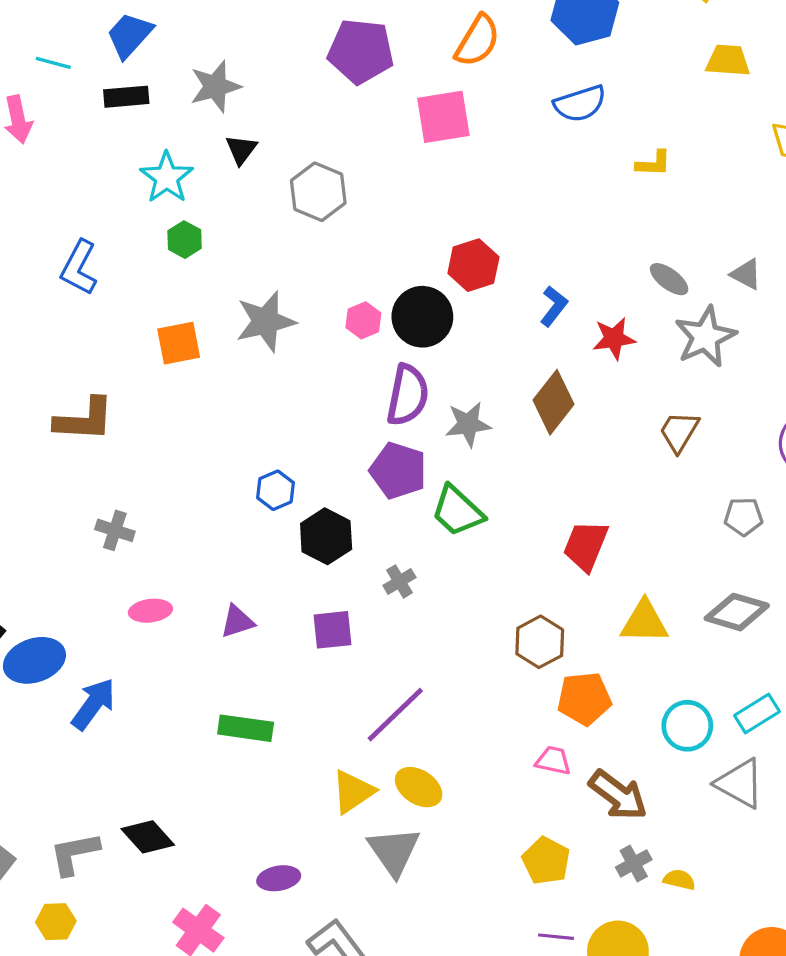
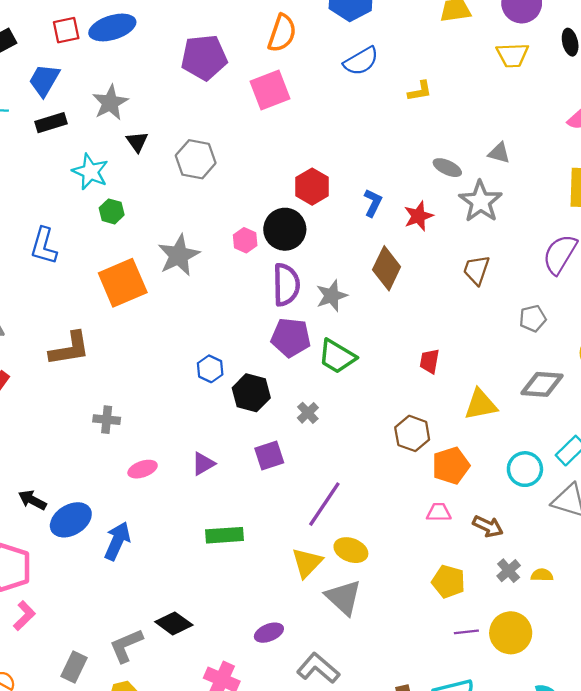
orange square: (179, 343) -> (123, 283), size x1.5
red trapezoid: (586, 546) -> (429, 361), size x0.7
brown arrow: (618, 795) -> (488, 526), size x0.7

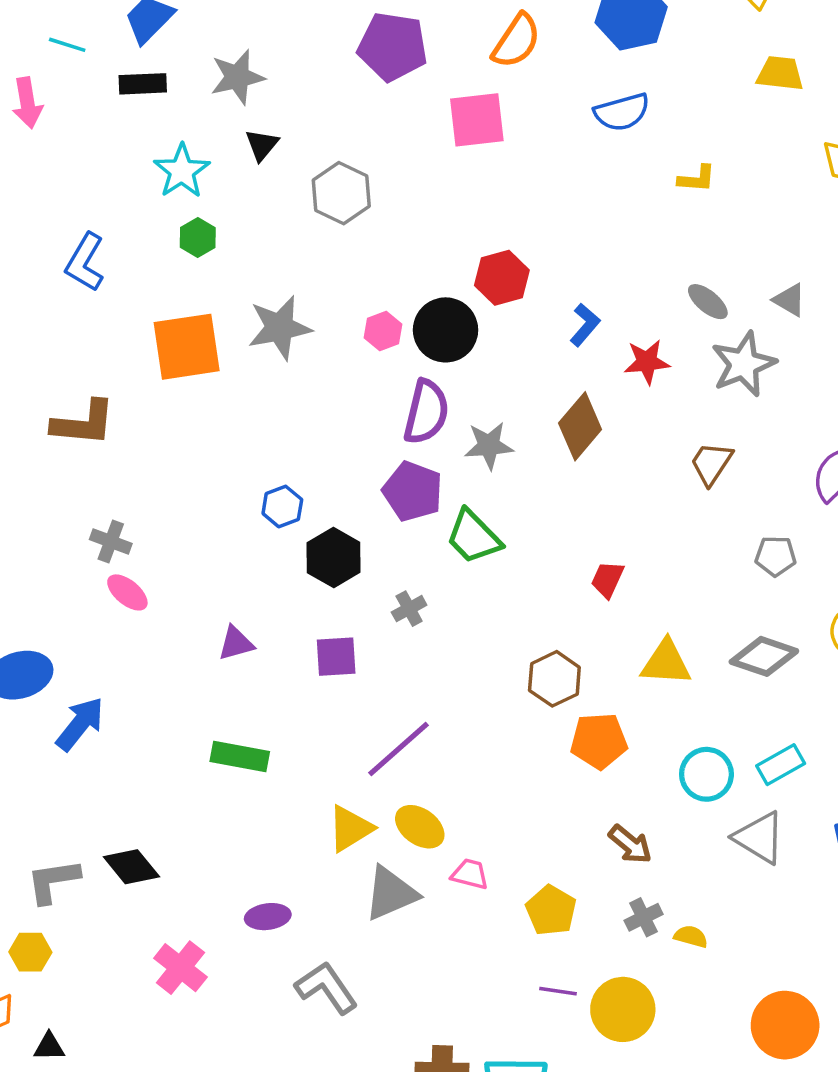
pink ellipse: (143, 469) -> (127, 592), moved, turned 44
pink trapezoid: (439, 512) -> (470, 874), moved
gray triangle: (343, 597) -> (391, 893), turned 39

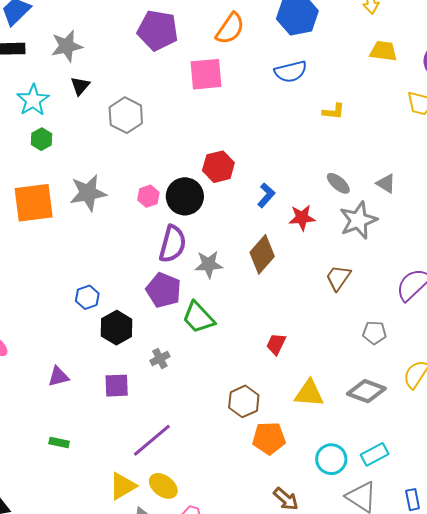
green rectangle: (240, 756) -> (59, 443), size x0.6

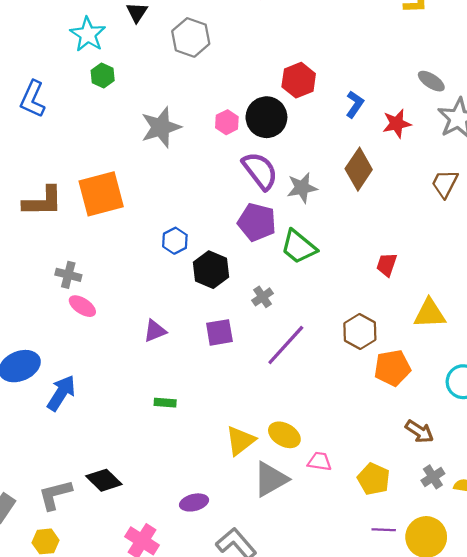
orange square: (34, 203) -> (101, 194), moved
purple semicircle: (173, 244) -> (260, 171), turned -45
purple line: (152, 440) -> (286, 345), moved

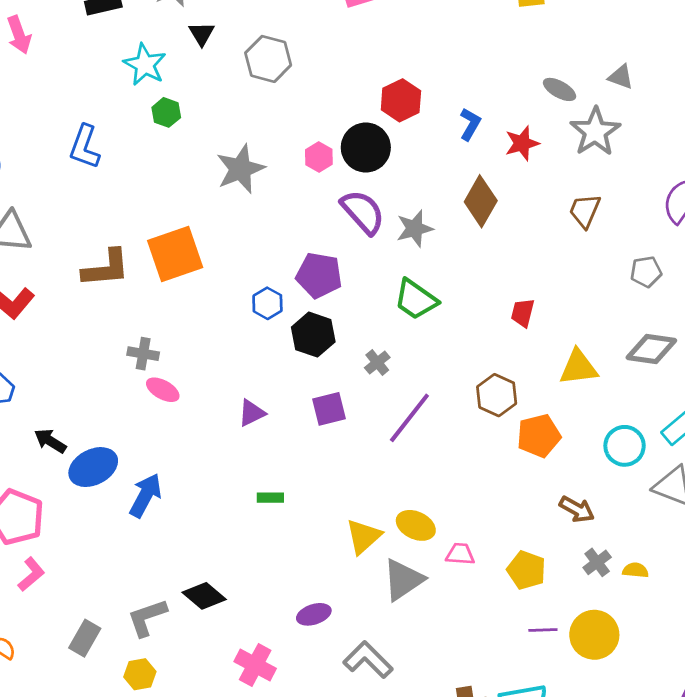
purple pentagon: (257, 222) -> (319, 275), moved

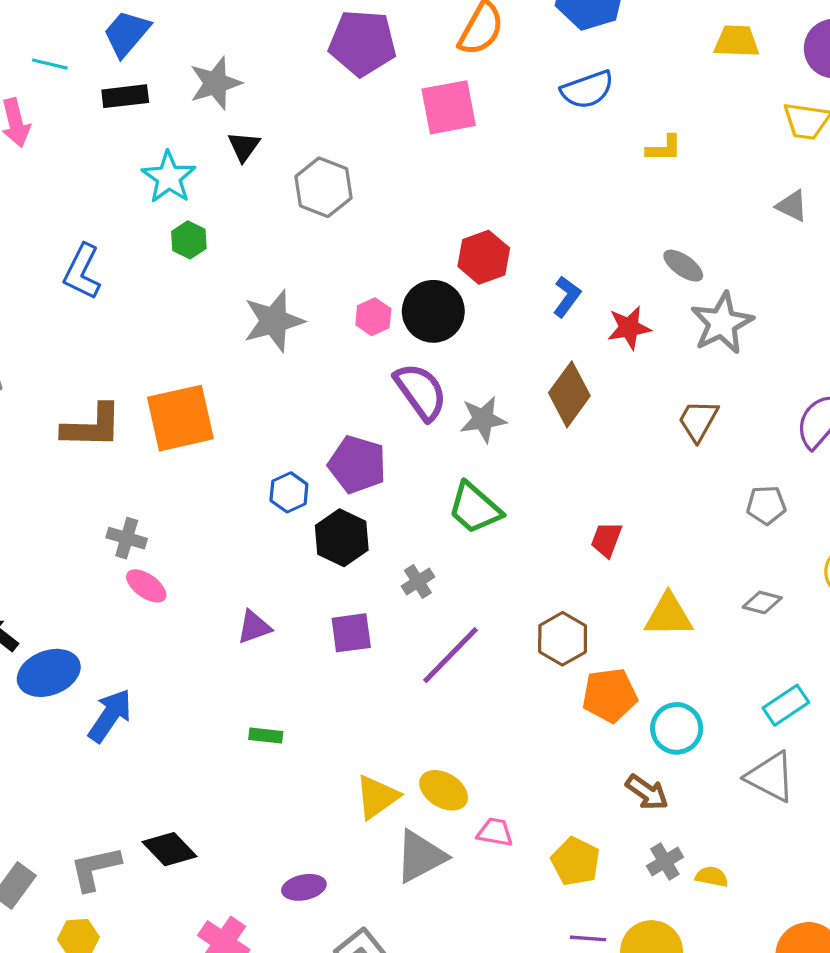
gray triangle: (621, 77) -> (792, 206), moved
gray diamond: (651, 349) -> (762, 602), size x0.6
cyan circle: (625, 446) -> (677, 728), moved

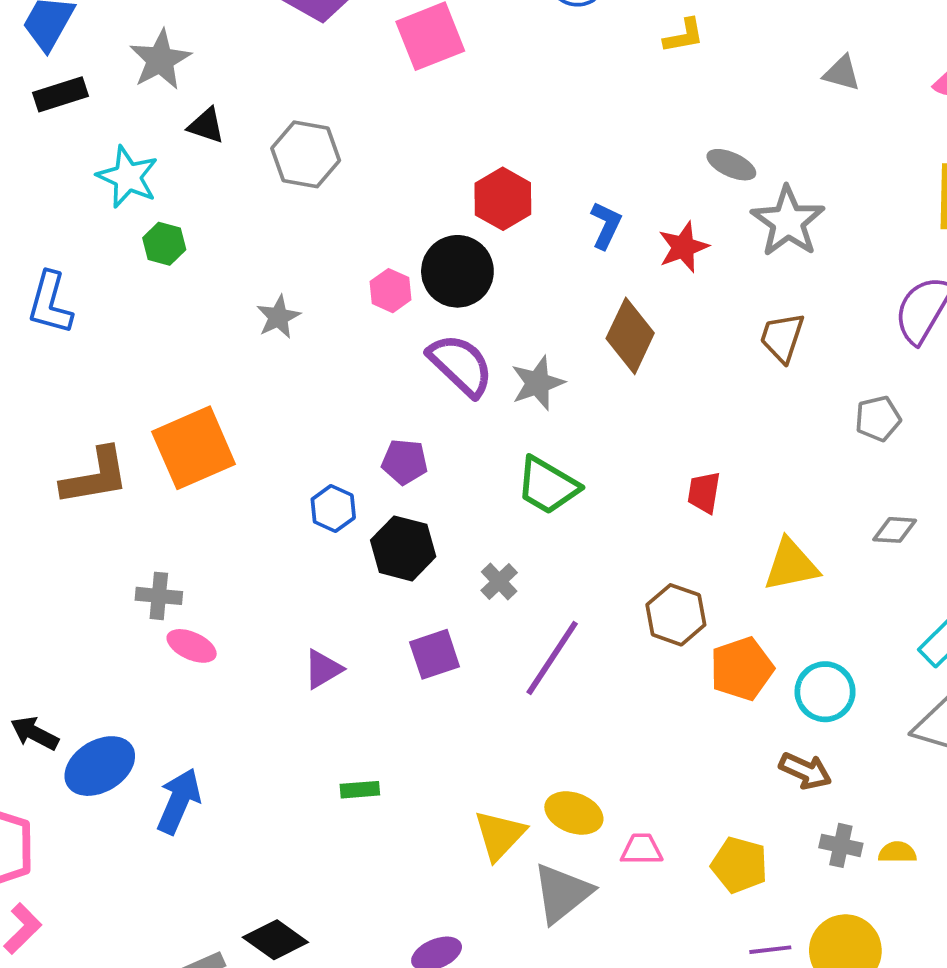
black triangle: (244, 146) -> (206, 126), turned -36
gray star: (274, 321) -> (278, 317), size x0.6
purple pentagon: (357, 464) -> (405, 462), size x0.7
gray cross: (665, 862) -> (841, 845), turned -36

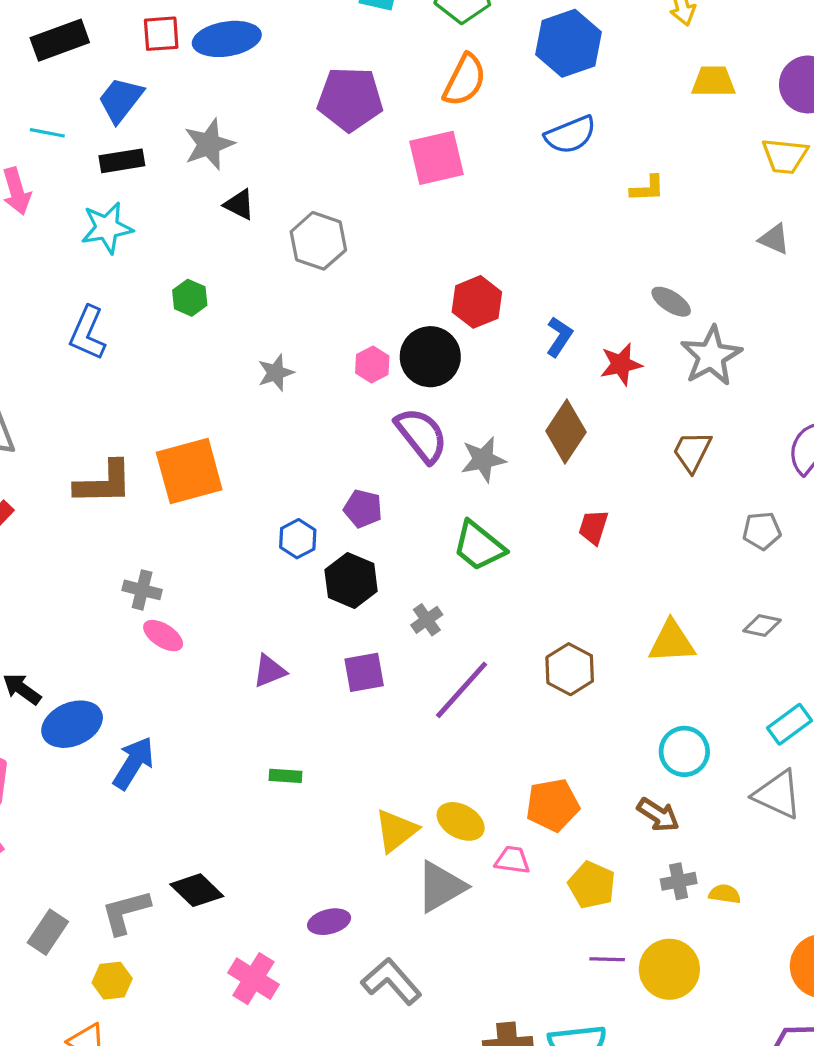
cyan star: (128, 177) -> (107, 228), moved, turned 30
red trapezoid: (704, 492) -> (593, 527), moved
orange pentagon: (742, 669) -> (553, 805), moved
gray cross: (841, 845) -> (679, 881), turned -32

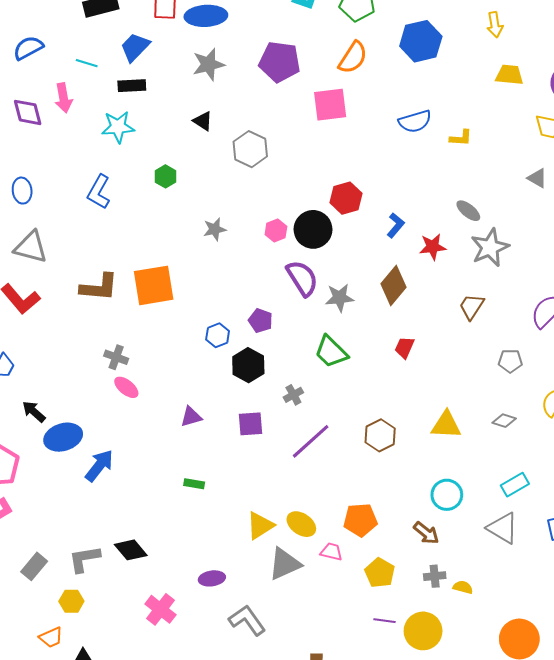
blue semicircle: (570, 135) -> (415, 121), moved
gray star: (209, 144) -> (208, 64), moved

